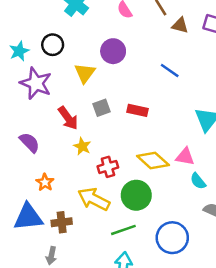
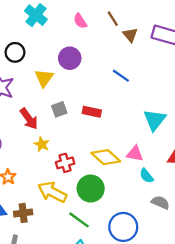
brown triangle: (180, 25) -> (130, 35), turned 35
green line: (123, 230) -> (79, 220), turned 55

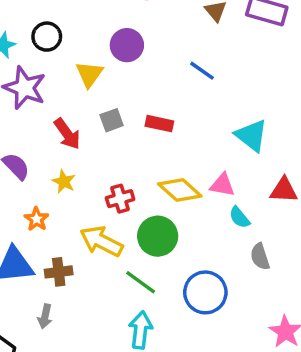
cyan triangle: (155, 120) -> (251, 136), turned -30
yellow star: (42, 144) -> (64, 182), moved
gray semicircle: (160, 203) -> (260, 257), turned -132

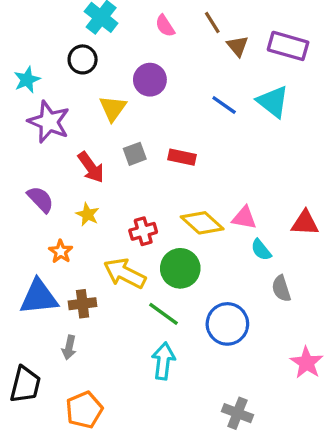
black circle: (47, 37) -> (83, 59), moved
cyan triangle: (251, 136) -> (273, 102), moved

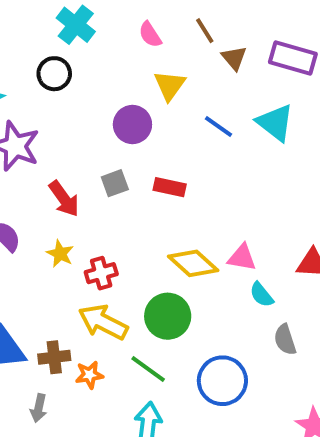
purple circle: (150, 80) -> (132, 124), moved
yellow triangle: (113, 108) -> (170, 85), moved
red cross: (143, 231) -> (101, 273), moved
orange star: (61, 251) -> (89, 375), moved, turned 30

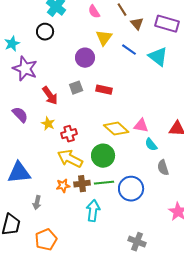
blue line: (219, 126) -> (129, 50), moved
brown cross: (54, 357) -> (82, 184), moved
green line: (148, 369) -> (104, 183), moved, turned -42

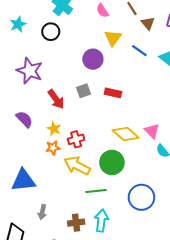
cyan star: (12, 44) -> (18, 24), moved
pink triangle: (141, 126) -> (152, 131), turned 35
green line: (104, 183) -> (96, 191), moved
brown cross: (82, 184) -> (76, 223), moved
orange star: (63, 186) -> (53, 148), moved

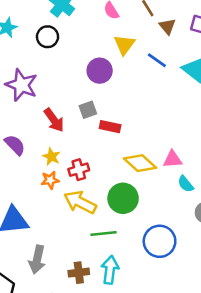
red rectangle: (113, 93) -> (110, 127), moved
pink triangle: (152, 131) -> (173, 159), turned -49
gray arrow: (42, 212) -> (37, 260), size x1.5

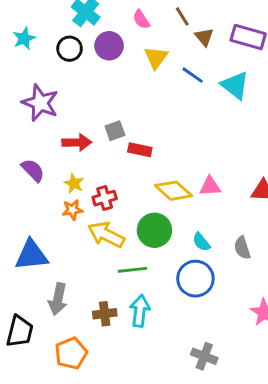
purple circle: (100, 71) -> (109, 46), moved
red arrow: (54, 120) -> (77, 142), turned -55
cyan semicircle: (186, 184) -> (201, 242), moved

